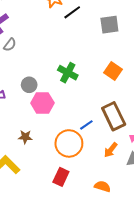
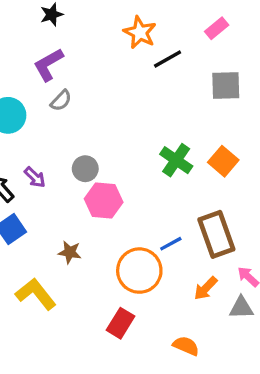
green cross: (68, 73) -> (176, 160), moved

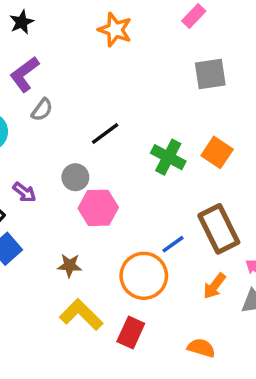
black line: (168, 59) -> (105, 133), moved
yellow L-shape: (36, 294) -> (81, 315), moved

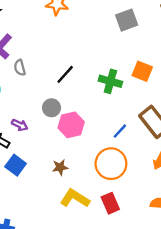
gray semicircle: (42, 110) -> (20, 68), turned 140
blue line: (173, 244) -> (120, 131), moved
red rectangle: (131, 332) -> (110, 203), turned -36

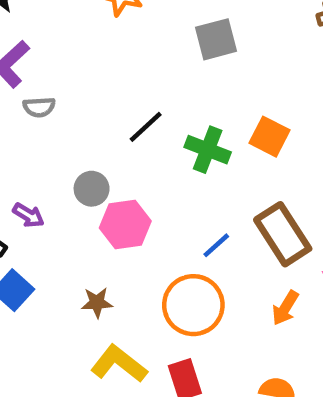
gray square: (127, 20) -> (216, 39), moved
gray semicircle: (20, 68) -> (39, 107), turned -84
black line: (65, 74) -> (146, 127), moved

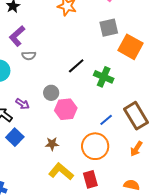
orange square: (269, 137) -> (131, 47), moved, size x1.4

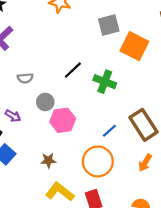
gray semicircle: (29, 56) -> (25, 78), moved

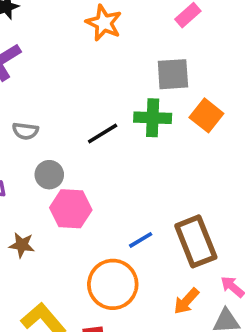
orange square: (134, 46) -> (206, 115), size x0.7
green cross: (105, 82) -> (153, 118), moved, turned -30
brown star: (48, 160) -> (22, 245), moved

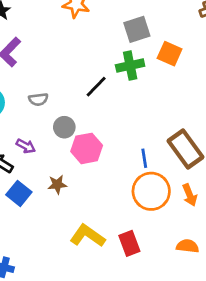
blue line: (141, 240) -> (144, 158), turned -54
orange circle: (113, 284) -> (151, 191), moved
orange arrow: (186, 301) -> (190, 195), turned -50

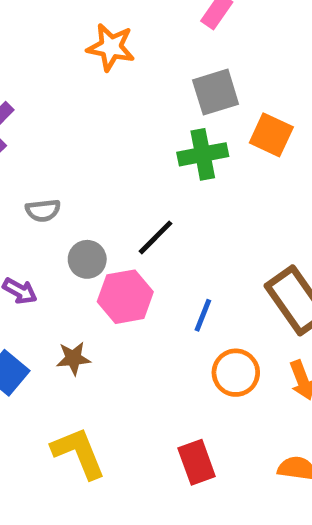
black line: (96, 87) -> (156, 237), moved
blue line: (144, 158) -> (203, 315), moved, turned 30
orange circle: (151, 191) -> (236, 373), size x0.7
yellow L-shape: (88, 236) -> (79, 453), moved, turned 32

